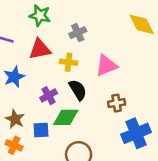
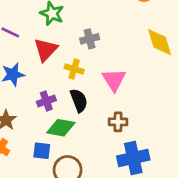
red triangle: (40, 49) -> (46, 50), turned -45
pink triangle: (106, 66) -> (114, 80), turned -50
blue square: (41, 130) -> (42, 151), moved

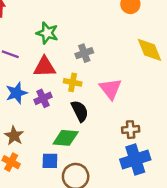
red triangle: (46, 50) -> (45, 67), turned 50
purple cross: (46, 101) -> (43, 98), moved
brown cross: (118, 122) -> (131, 130), moved

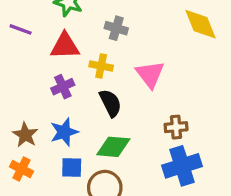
gray cross: (84, 53) -> (116, 28), turned 36
blue star: (16, 93) -> (64, 132), moved
green diamond: (66, 138) -> (113, 147), moved

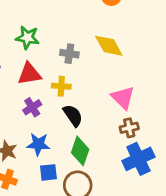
yellow diamond: (201, 24) -> (109, 46), moved
pink triangle: (150, 74) -> (123, 98), moved
blue star: (64, 132) -> (38, 144), turned 30
green diamond: (113, 147) -> (80, 151), turned -68

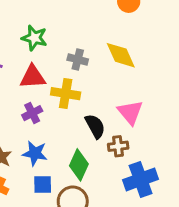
yellow cross: (61, 86) -> (66, 94), size x1.4
black semicircle: (73, 115) -> (95, 126), moved
brown cross: (129, 128) -> (118, 146), moved

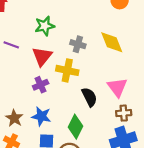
green star: (34, 38) -> (45, 26), turned -30
red triangle: (33, 77) -> (42, 56), turned -50
brown cross: (118, 146) -> (124, 113), moved

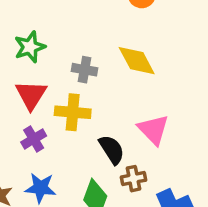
brown cross: (124, 113) -> (133, 179), moved

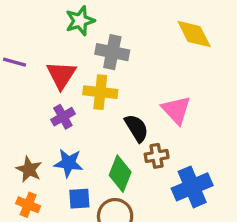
green star: (30, 47) -> (80, 21), moved
yellow diamond: (137, 61) -> (194, 34), moved
gray cross: (85, 70) -> (112, 52), size x1.4

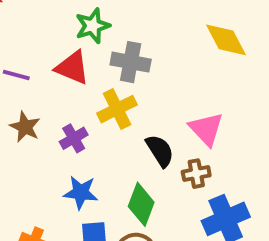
red triangle: (61, 75) -> (72, 68), moved, turned -40
yellow cross: (100, 92) -> (117, 109), turned -32
brown cross: (157, 156) -> (196, 174), moved
brown star: (29, 169) -> (25, 127), moved

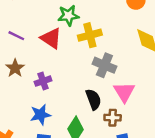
gray cross: (131, 62) -> (104, 65), moved
yellow cross: (117, 109) -> (90, 35), moved
blue star: (81, 192) -> (41, 115), turned -30

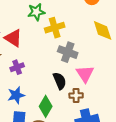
red triangle: (51, 38) -> (13, 38), moved

